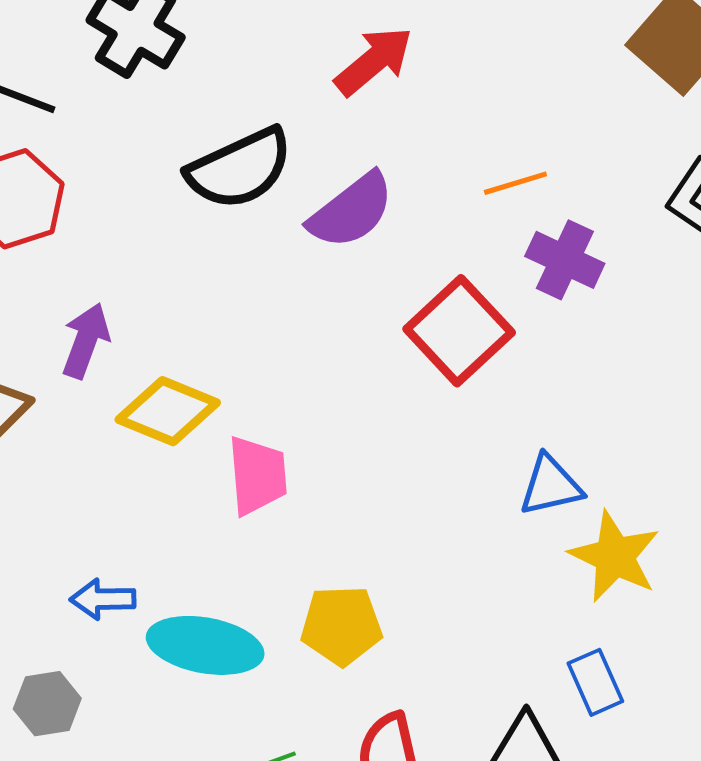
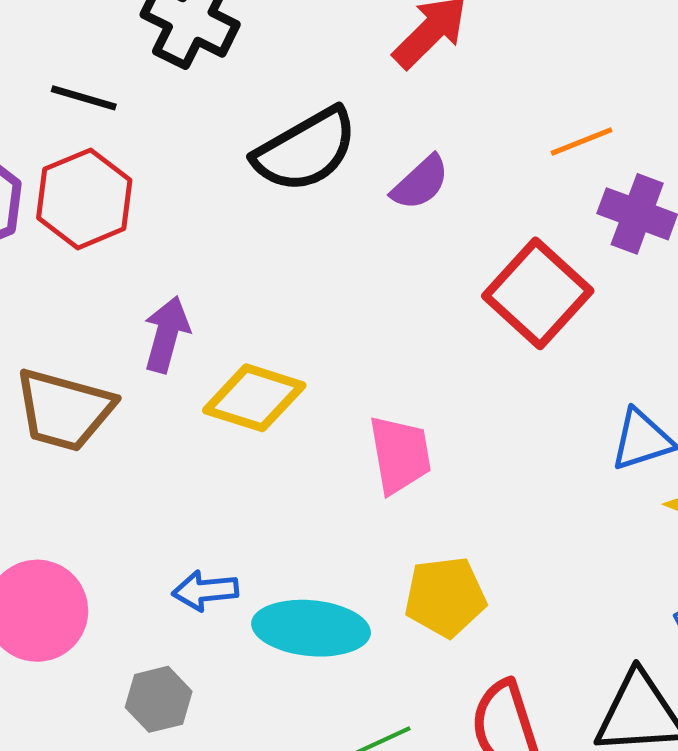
purple semicircle: (351, 211) -> (420, 183), size x0.7
pink trapezoid: (257, 475) -> (400, 455), moved

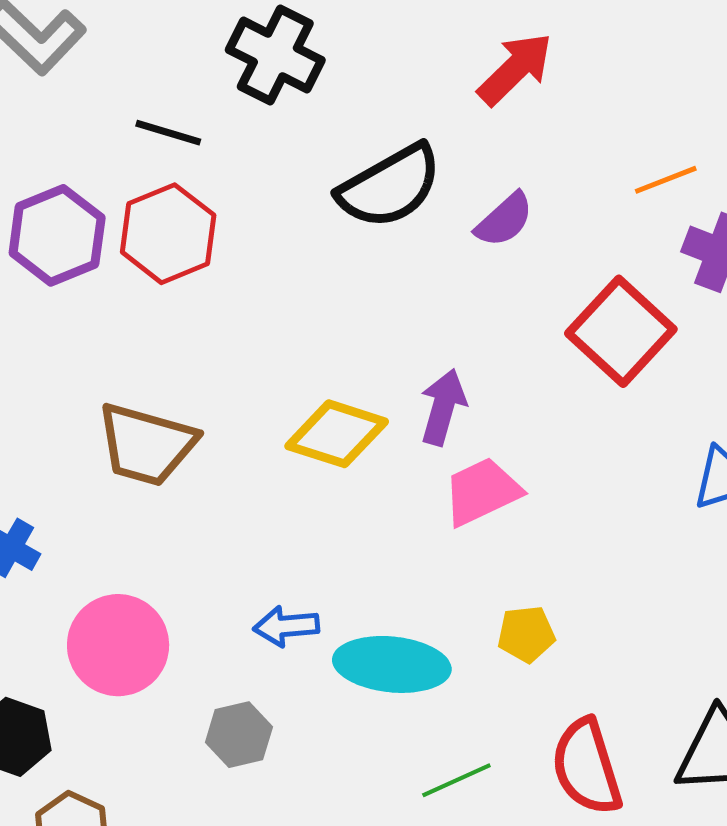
purple arrow: (167, 334) -> (443, 407), moved
pink trapezoid: (400, 455) -> (482, 492), turned -106
yellow pentagon: (445, 597) -> (526, 634), size x0.7

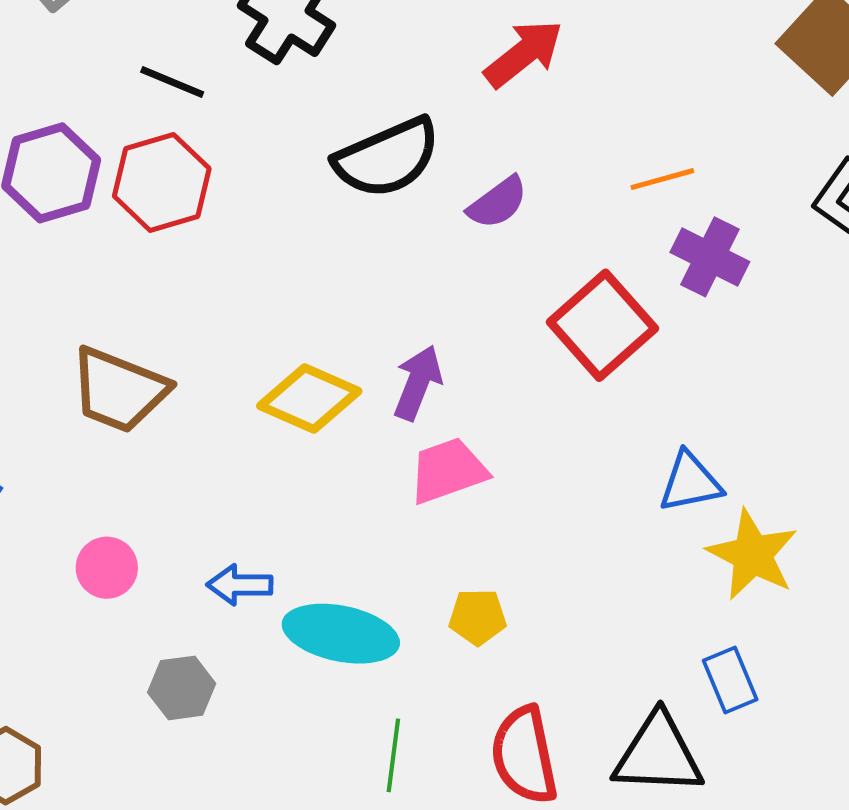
pink circle: (118, 645) -> (107, 568), moved, size x0.6
green line: (456, 780) -> (393, 755), turned -64

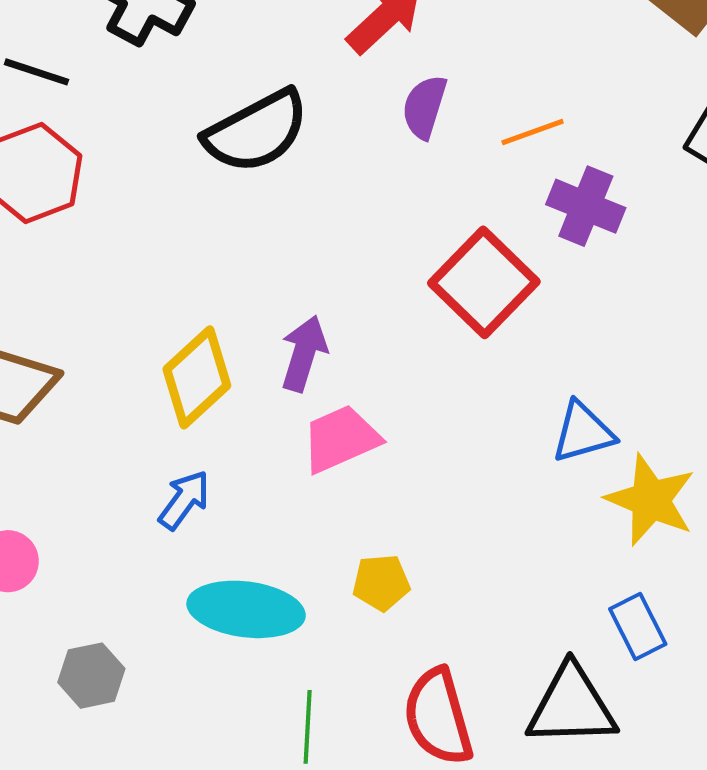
purple semicircle: (498, 203) -> (424, 107), moved, turned 148
yellow diamond: (309, 399) -> (197, 377), turned -62
blue arrow: (240, 585) -> (184, 500), moved, turned 130

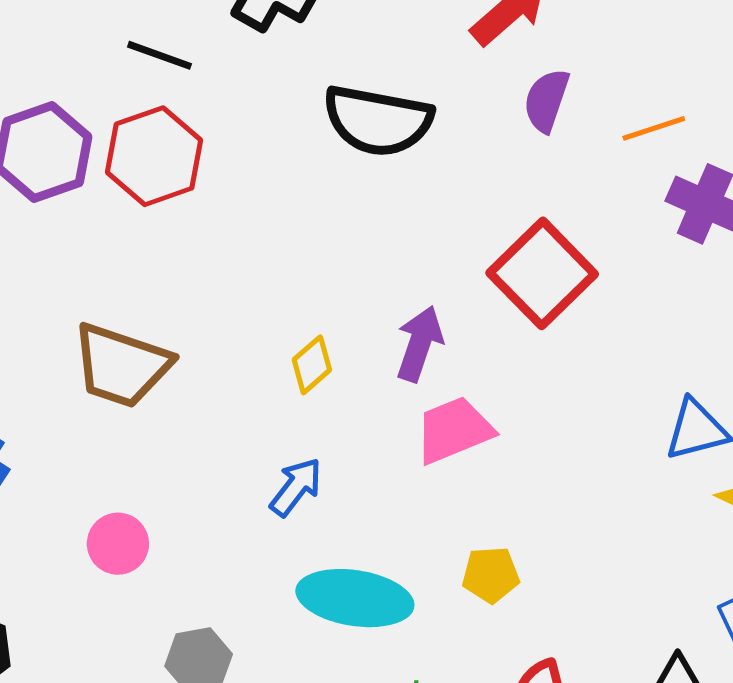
black semicircle: (256, 131) -> (378, 121), turned 37
red square: (484, 282) -> (542, 273), moved
yellow diamond: (197, 377) -> (312, 365), size x0.6

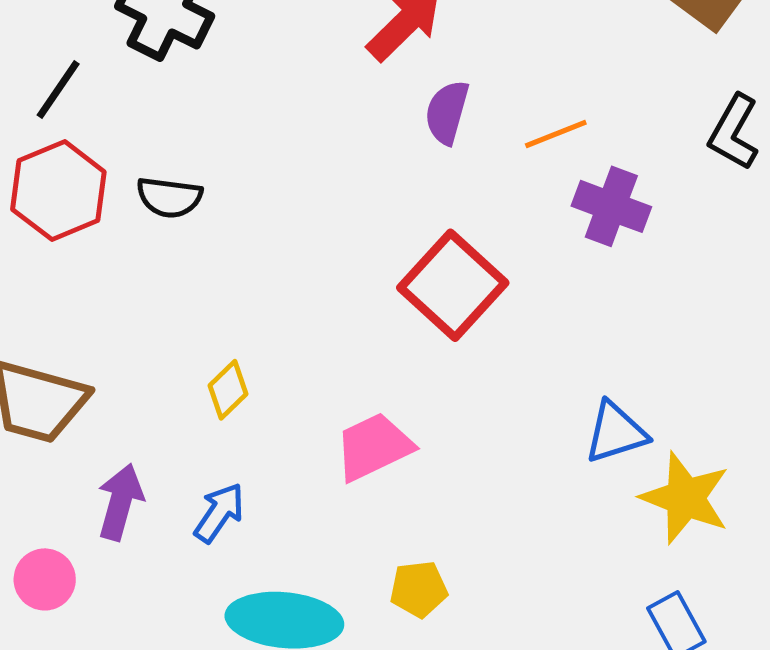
black line: (160, 55) -> (58, 90), turned -72
black semicircle: (378, 121) -> (169, 197), moved, size x0.6
purple arrow: (419, 344) -> (120, 502), moved

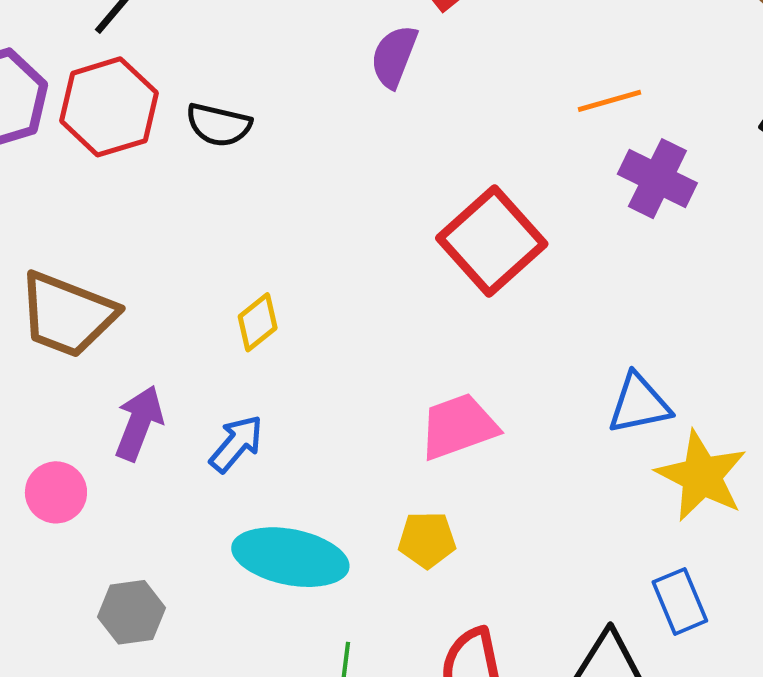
purple semicircle: (447, 112) -> (394, 56), moved
pink trapezoid: (374, 447) -> (458, 427), moved

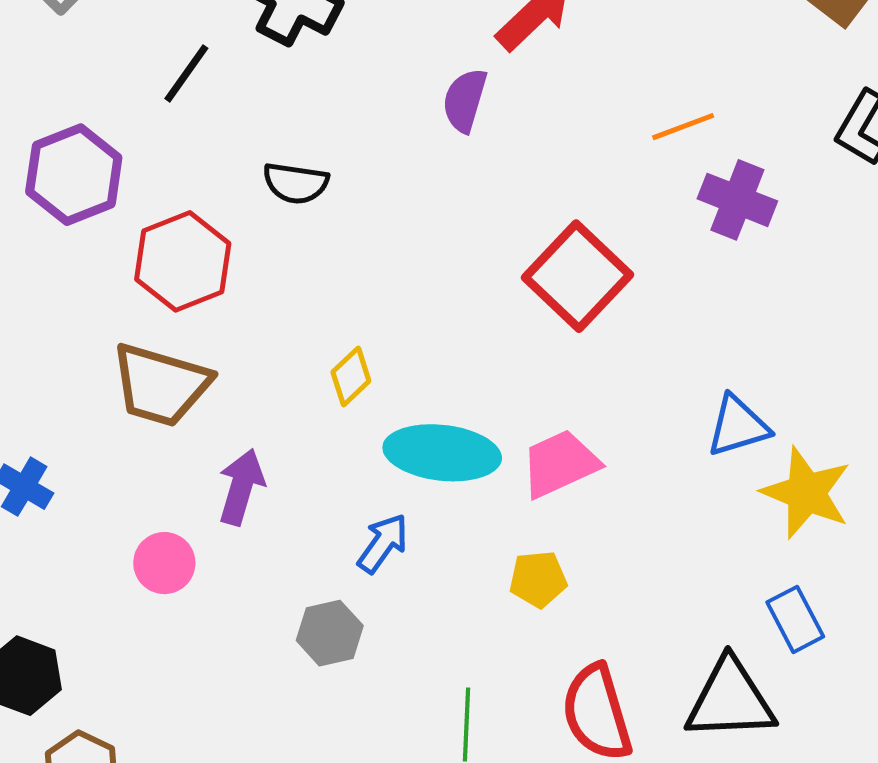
red hexagon: (109, 107) -> (183, 261), moved
blue arrow: (236, 444) -> (383, 543), moved
cyan ellipse: (290, 557) -> (442, 453), moved
gray hexagon: (131, 612) -> (330, 633), moved

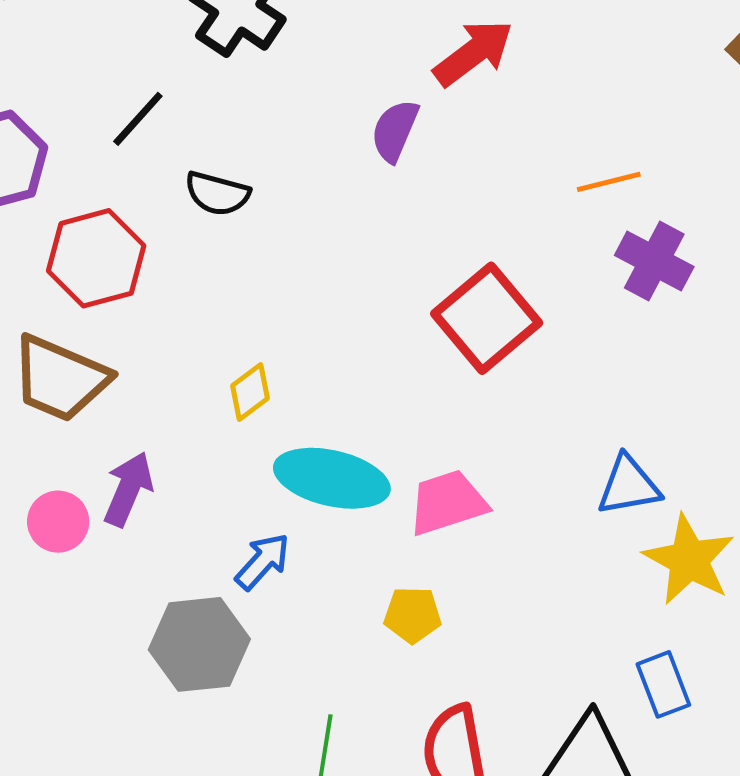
black line: (186, 73) -> (138, 119), moved
pink circle: (164, 563) -> (58, 522), moved
gray hexagon: (330, 633) -> (199, 644), size x1.5

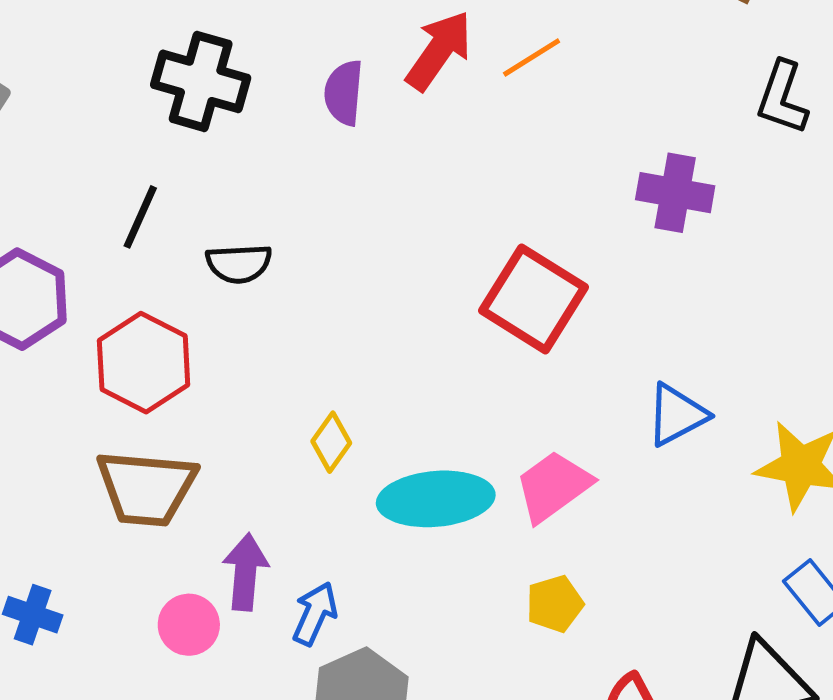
purple semicircle: (395, 131) -> (344, 93), moved
orange line: (609, 182) -> (532, 58), moved
blue triangle: (629, 486) -> (677, 415), moved
blue arrow: (263, 561) -> (315, 614), moved

